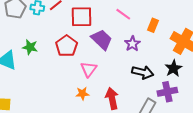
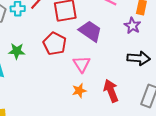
purple star: (132, 44) -> (132, 26), moved

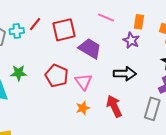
red pentagon: (55, 44) -> (57, 76), moved
black arrow: (139, 58) -> (125, 74), moved

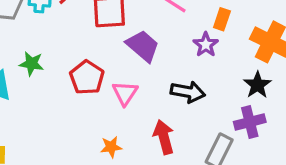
orange star: (83, 108) -> (111, 147), moved

